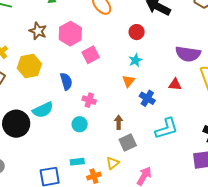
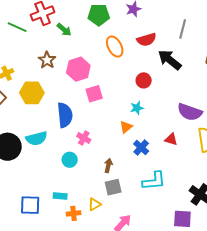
blue semicircle: (66, 81) -> (65, 115), size x1.4

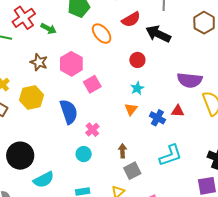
cyan semicircle: (37, 138) -> (44, 180), moved
pink cross: (84, 138) -> (92, 130), turned 32
blue cross: (141, 148) -> (157, 118), moved

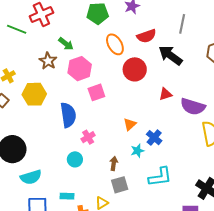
green arrow: (48, 29) -> (66, 44), moved
red circle: (137, 60) -> (135, 69), moved, size x1.5
cyan star: (137, 88) -> (137, 151), moved
red triangle: (178, 111) -> (165, 94), moved, turned -32

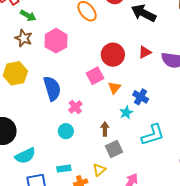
green arrow: (66, 44) -> (28, 16), moved
red circle: (135, 69) -> (113, 55), moved
pink square: (96, 92) -> (95, 76), moved

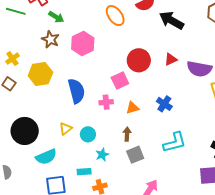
orange triangle: (114, 88) -> (132, 108), moved, turned 32
pink cross: (75, 107) -> (106, 102), moved, turned 32
cyan star: (126, 113) -> (102, 155), moved
yellow triangle: (99, 170) -> (66, 129), moved

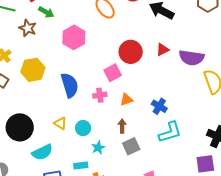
brown star: (50, 39) -> (28, 28), moved
blue cross: (164, 104) -> (159, 106), moved
yellow triangle: (66, 129) -> (60, 123), turned -48

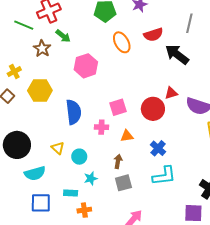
red circle: (131, 52) -> (153, 109), moved

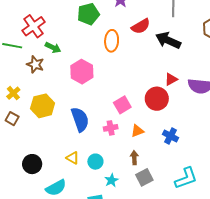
orange ellipse: (122, 42) -> (112, 41), turned 45
black circle: (17, 145) -> (32, 164), size x0.7
cyan L-shape: (164, 176) -> (186, 178), moved

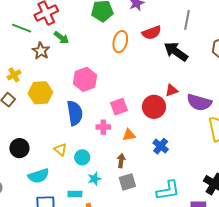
pink hexagon: (82, 72) -> (85, 79), moved

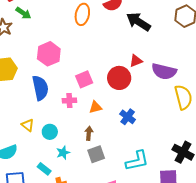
cyan rectangle: (75, 194) -> (44, 169), turned 40

